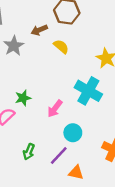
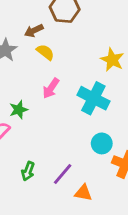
yellow semicircle: (61, 47) -> (45, 52), moved
pink arrow: (55, 109) -> (51, 88), moved
cyan circle: (73, 133) -> (102, 143), moved

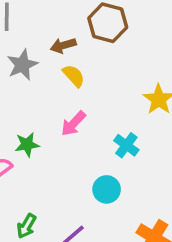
cyan cross: (93, 98) -> (126, 145), size x0.6
cyan circle: (102, 143) -> (107, 189), moved

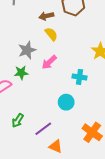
gray star: (22, 65) -> (27, 50), moved
cyan cross: (126, 145) -> (79, 77), turned -32

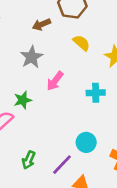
yellow semicircle: (51, 34) -> (81, 43), moved
gray star: (27, 50) -> (32, 57), moved
cyan circle: (66, 102) -> (86, 142), moved

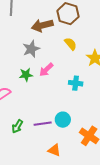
brown arrow: (41, 24) -> (42, 25), size x1.5
green star: (23, 100) -> (26, 75), moved
purple line: (62, 165) -> (43, 124), moved, turned 30

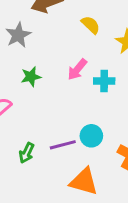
gray star: (31, 49) -> (18, 35), moved
pink arrow: (46, 70) -> (77, 69), moved
orange triangle: (54, 150) -> (84, 182), size x1.5

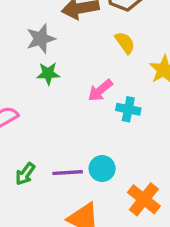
green star: (31, 77) -> (48, 74), moved

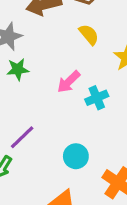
cyan cross: (128, 109) -> (97, 98), turned -30
purple line: (68, 173) -> (22, 137), moved, turned -36

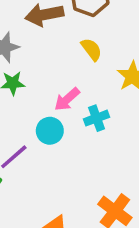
cyan circle: (76, 156) -> (50, 131), moved

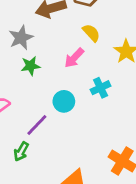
pink arrow: (67, 99) -> (74, 58), moved

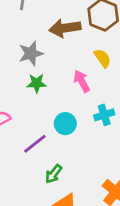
pink arrow: (74, 58) -> (82, 81), turned 100
green arrow: (21, 152) -> (54, 174), moved

